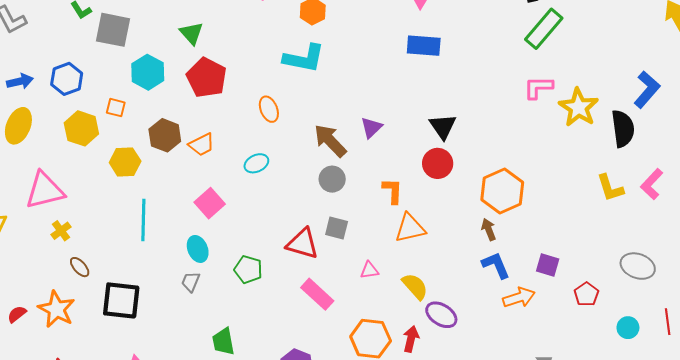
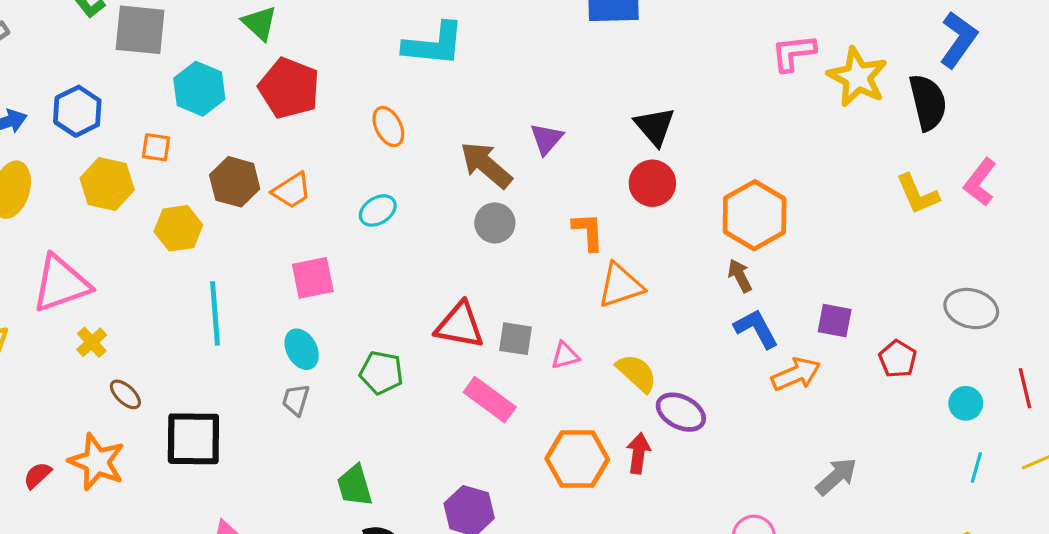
pink square: (210, 203) -> (313, 278), turned 36
gray square: (337, 228) -> (515, 339), moved

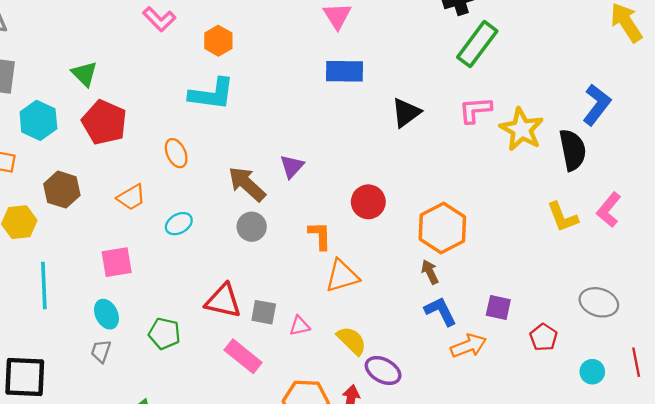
black triangle: (655, 126) -> (406, 113), moved, turned 32
orange trapezoid: (292, 190) -> (131, 197), moved
cyan ellipse: (378, 210) -> (179, 224), moved

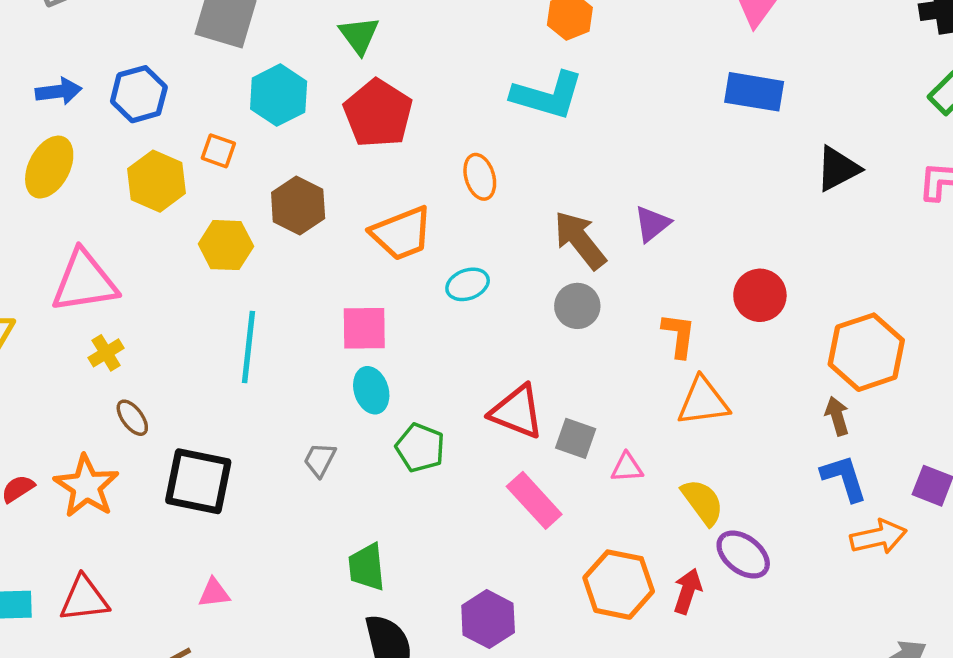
orange trapezoid: (131, 197) -> (402, 233), size x1.4
cyan ellipse: (106, 314) -> (371, 390), moved

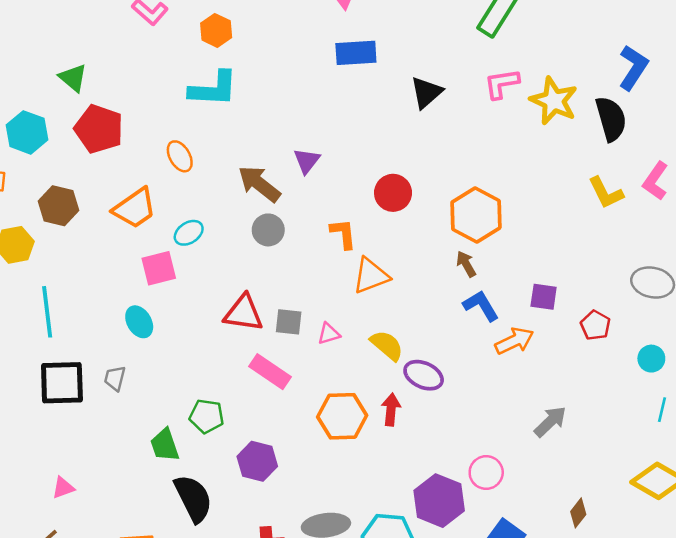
pink square: (364, 328) -> (159, 268), moved
green pentagon: (420, 448) -> (207, 416), moved
black square: (198, 481) -> (62, 383), moved

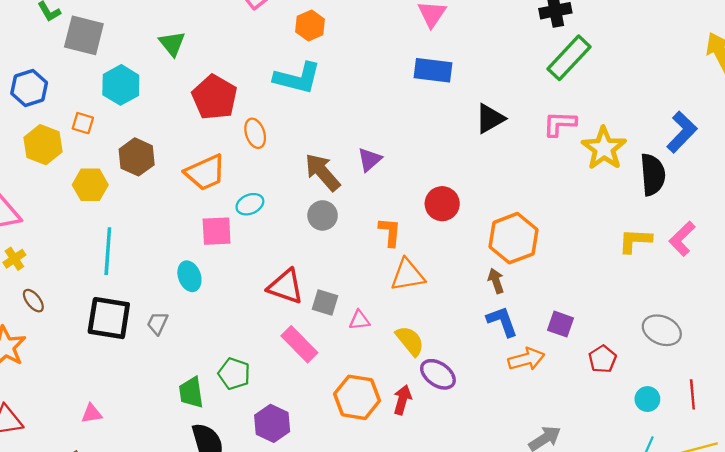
red pentagon: (99, 129) -> (214, 97), moved
yellow L-shape: (606, 193) -> (635, 241), turned 108

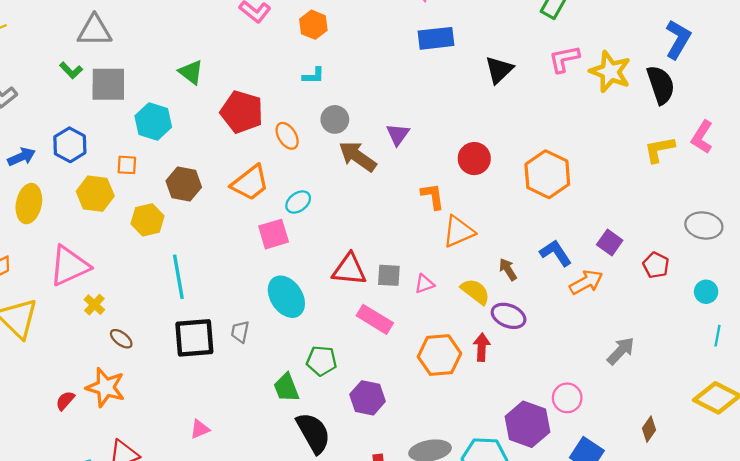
cyan L-shape: (297, 78) -> (313, 76), size x0.5
gray circle: (323, 215) -> (335, 119), moved
cyan ellipse: (189, 276) -> (286, 297), moved, size x1.5
brown arrow: (496, 281) -> (508, 269), moved
purple square: (561, 324) -> (610, 242), turned 30

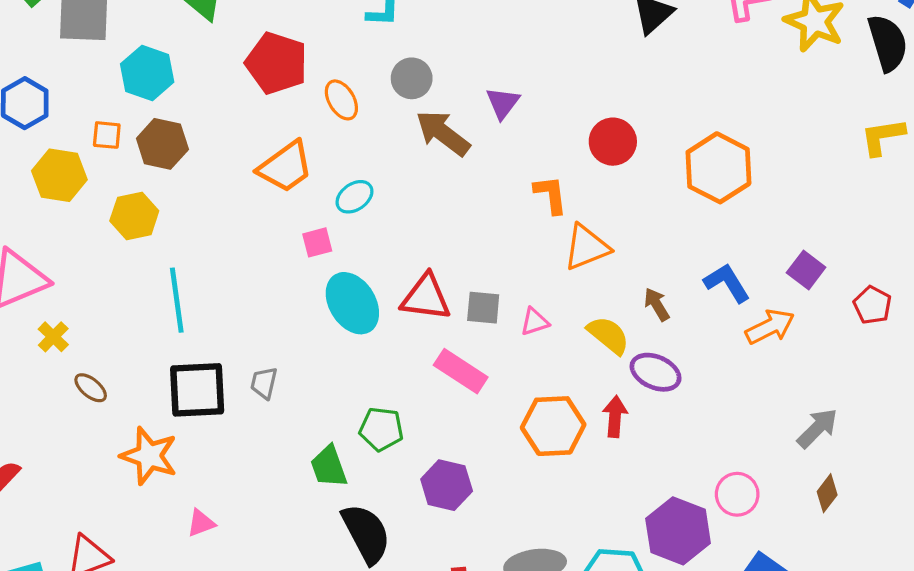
brown hexagon: (184, 184) -> (162, 144), moved
pink square: (274, 234) -> (317, 242), size x0.7
cyan ellipse: (286, 297) -> (352, 303), moved
orange star: (106, 387) -> (149, 456), moved
brown diamond: (649, 429) -> (827, 493), moved

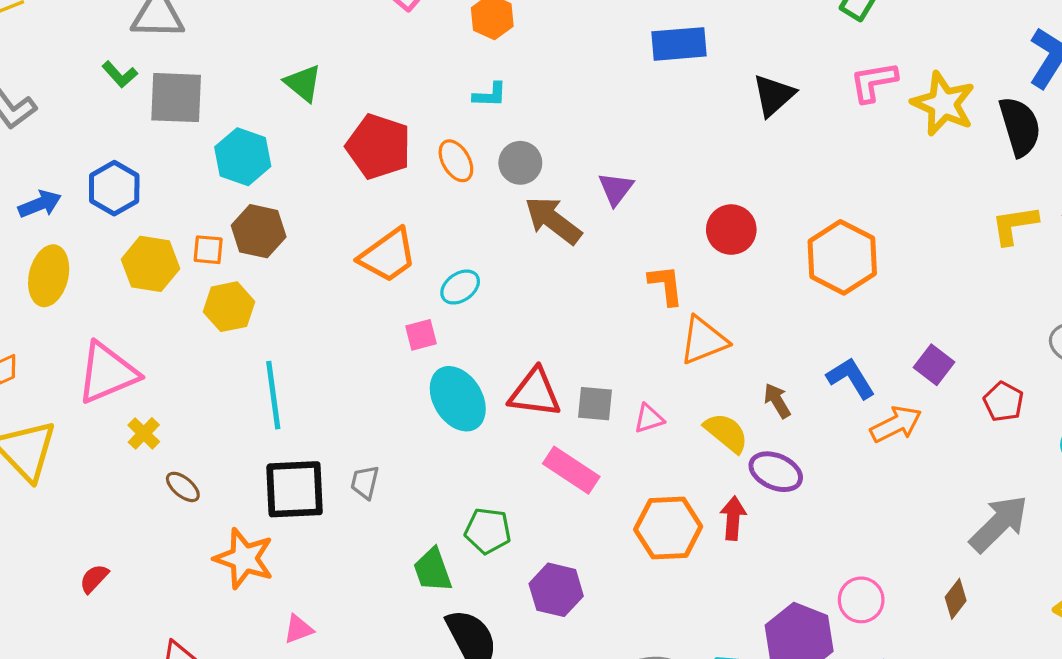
orange ellipse: (341, 100) -> (456, 161), moved
orange square: (107, 135) -> (208, 250), moved
gray arrow: (817, 428) -> (999, 524), moved, size x1.4

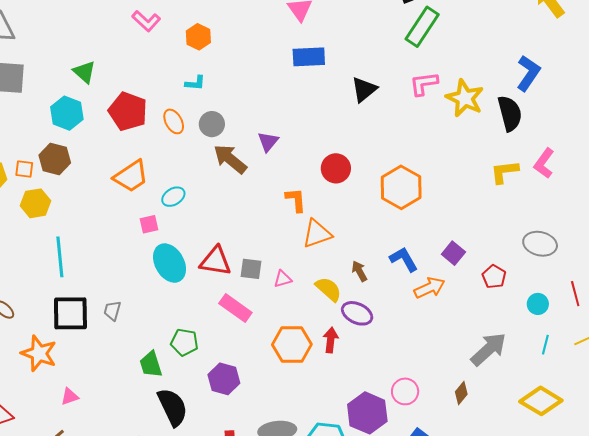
cyan hexagon: (243, 157) -> (67, 113), moved

